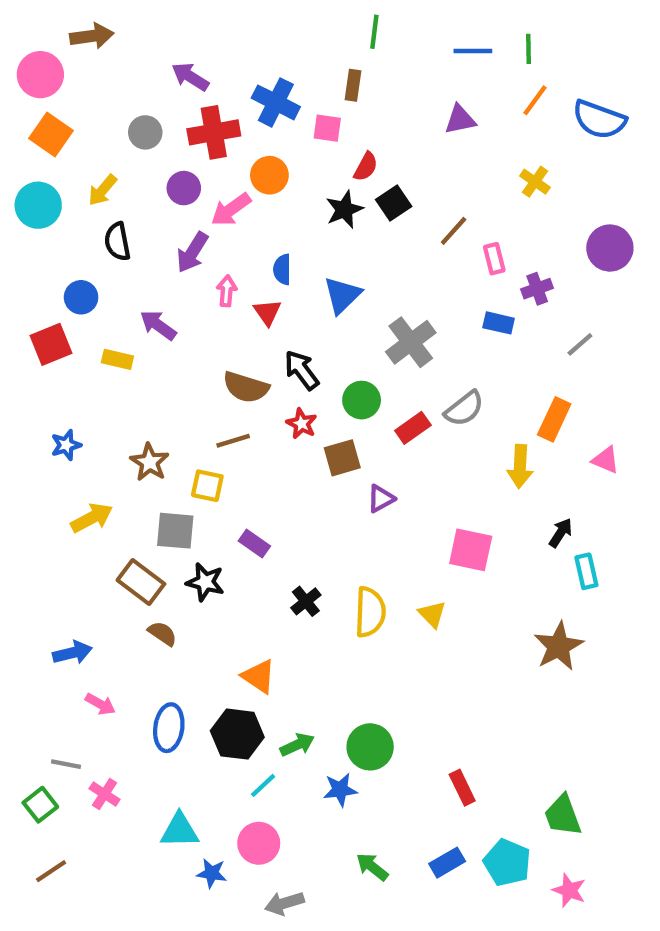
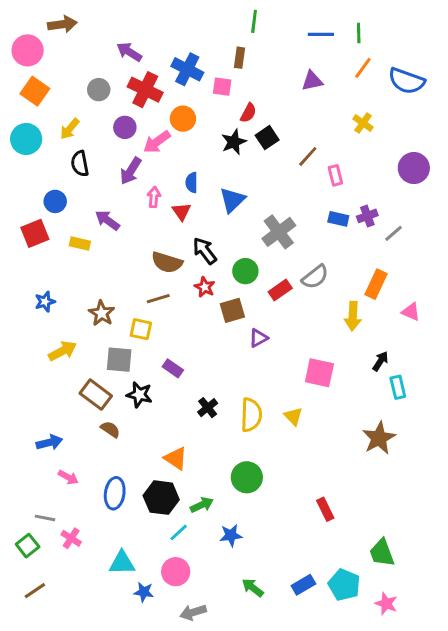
red cross: (214, 132) -> (145, 90), turned 36
purple cross: (537, 289) -> (367, 216), moved
green circle: (370, 747) -> (247, 477), moved
red rectangle: (462, 788) -> (325, 509), moved

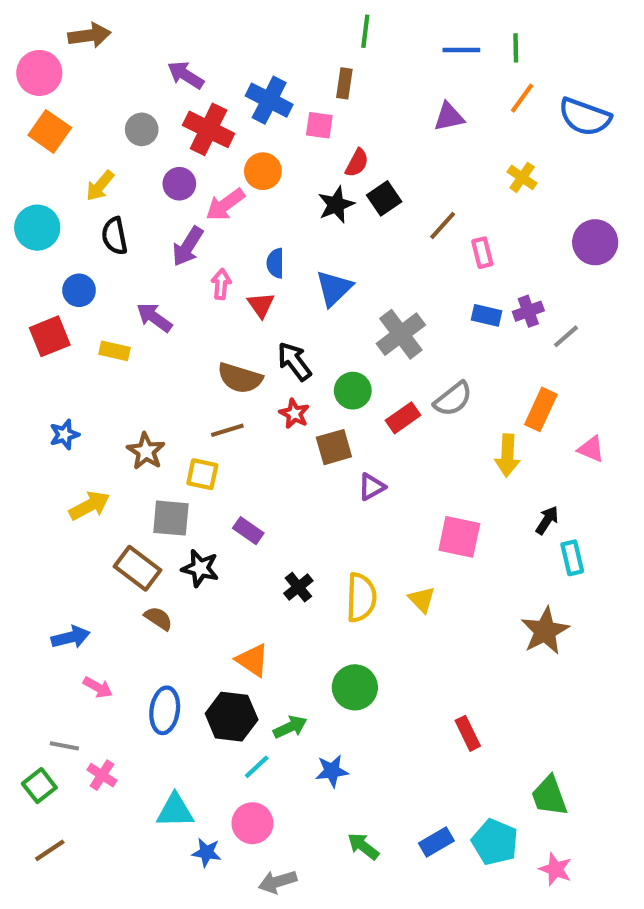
cyan circle: (26, 139) -> (37, 228), moved

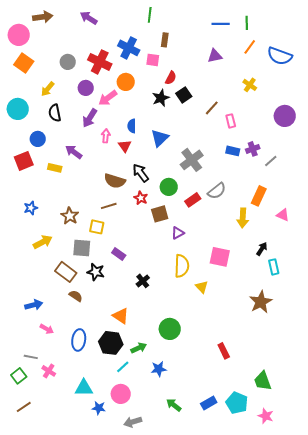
green line: (365, 31) -> (150, 15), moved
purple arrow: (186, 75) -> (89, 18), moved
yellow semicircle: (361, 598) -> (182, 266), moved

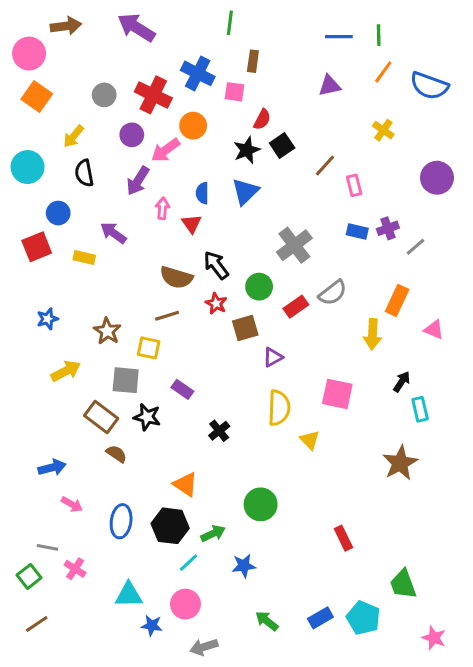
purple arrow: (89, 18) -> (136, 27), size x1.4
blue triangle: (160, 138) -> (245, 192), moved
pink star: (266, 416) -> (434, 638), moved

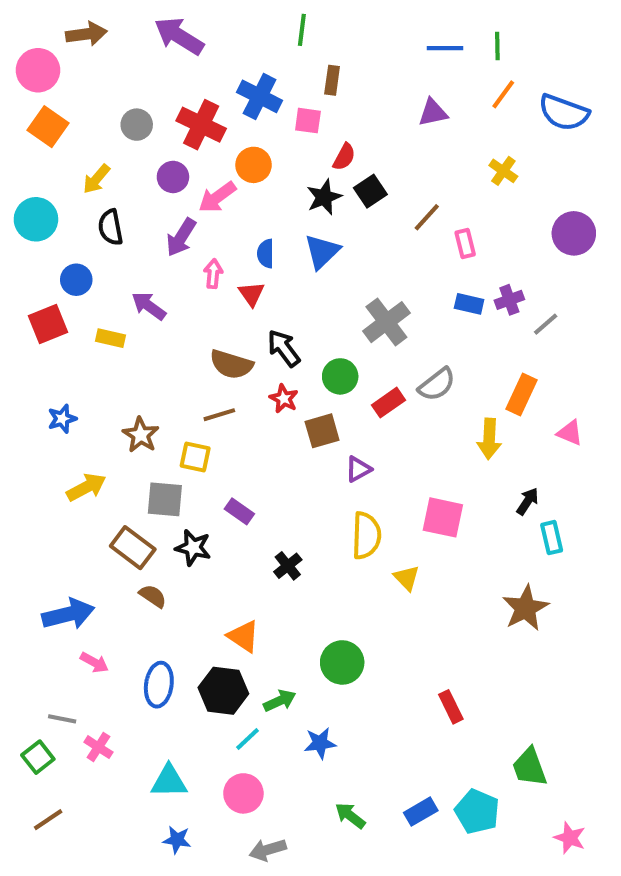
blue arrow: (52, 468) -> (68, 614), size x1.4
blue star: (152, 626) -> (177, 840), moved

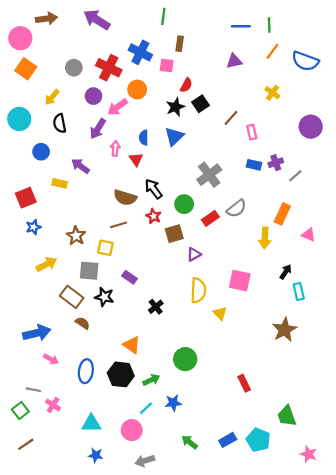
red square: (48, 324) -> (26, 198), moved
cyan line: (247, 739) -> (146, 408), moved

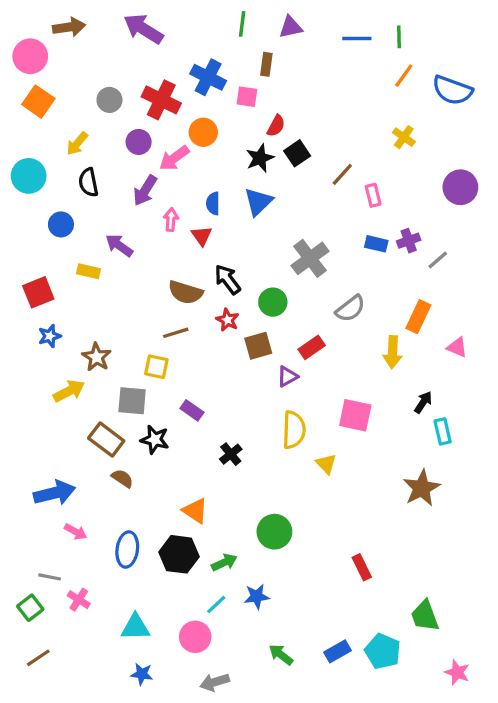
purple triangle: (234, 61) -> (291, 27), moved
red rectangle: (210, 218) -> (312, 347), moved
brown star: (76, 236) -> (97, 357), moved

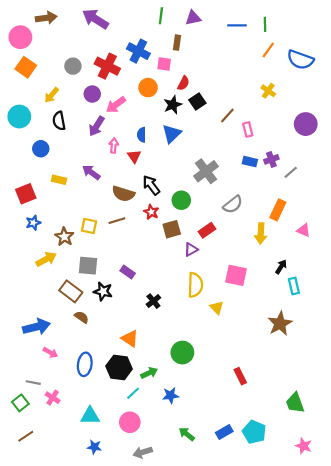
orange circle: (203, 132) -> (148, 88), moved
purple arrow: (119, 245) -> (91, 172), moved
yellow square: (156, 367) -> (89, 226), moved
cyan line: (216, 604) -> (133, 393), moved
green trapezoid: (425, 616) -> (295, 403), moved

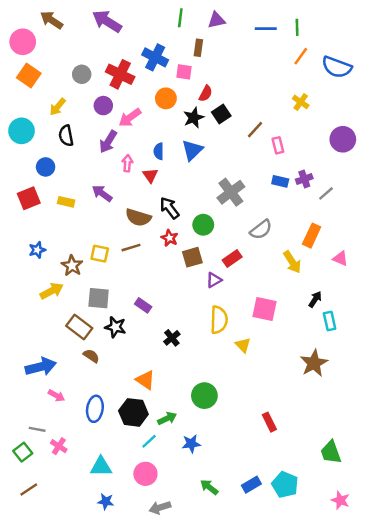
brown arrow: (46, 18) -> (52, 20), turned -138
red square: (26, 194) -> (29, 198), moved
yellow arrow: (261, 233) -> (292, 262), turned -36

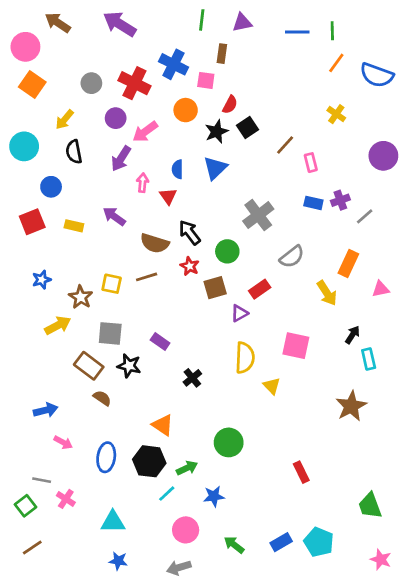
pink triangle: (340, 258) -> (381, 289), turned -35
blue arrow: (41, 367) -> (46, 410), size x0.7
pink circle: (145, 474) -> (186, 530), moved

